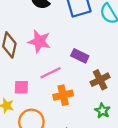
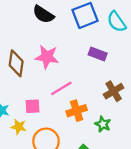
purple rectangle: (80, 56) -> (98, 54), moved
green star: (102, 111) -> (103, 124), moved

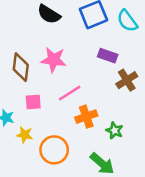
brown cross: (114, 91) -> (127, 80), moved
pink square: (32, 106) -> (33, 102), moved

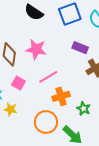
pink square: (33, 102) -> (18, 83), turned 32
orange circle: (54, 150) -> (46, 122), moved

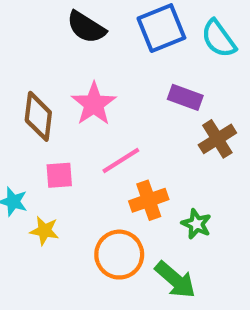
pink star: (36, 49) -> (94, 104), turned 30
pink square: (18, 83) -> (59, 175), turned -32

